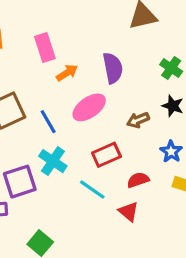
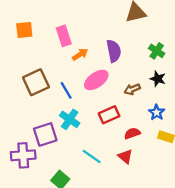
cyan line: (92, 189) -> (92, 157), moved

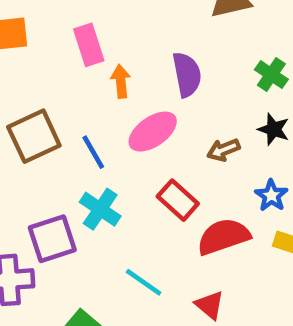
orange arrow: (80, 54) -> (121, 81), turned -63
red rectangle: (109, 115) -> (178, 200), turned 66
red semicircle: (132, 133) -> (223, 237), size x1.6
red triangle: (125, 157) -> (210, 305), moved

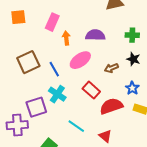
pink rectangle: (89, 45) -> (52, 22), turned 42
purple semicircle: (187, 75) -> (95, 35), turned -78
green cross: (271, 75) -> (132, 35), turned -32

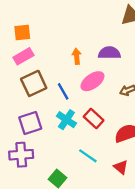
pink rectangle: (52, 22) -> (23, 56), moved, turned 36
red rectangle: (91, 90) -> (94, 119), moved
purple square: (36, 107) -> (30, 123), moved

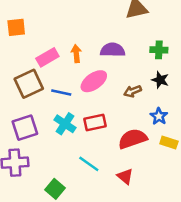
pink rectangle: (23, 56) -> (47, 57), moved
blue line: (63, 91) -> (61, 92), turned -48
red rectangle: (94, 119) -> (95, 123), turned -54

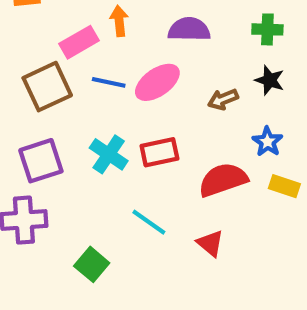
orange arrow: (76, 54) -> (119, 21), moved
blue line: (61, 92) -> (109, 82), moved

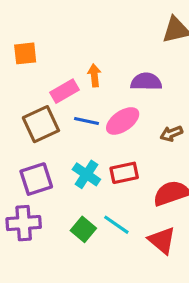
red triangle: (210, 243) -> (162, 240), size x1.4
green square: (92, 264) -> (83, 229), moved

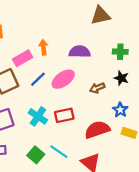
blue line: (86, 121) -> (38, 79), turned -56

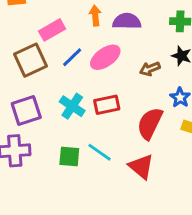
orange arrow: (43, 47) -> (95, 16), moved
red semicircle: (97, 130) -> (150, 123), turned -45
green square: (36, 155) -> (69, 156), turned -35

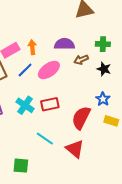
orange arrow: (95, 16) -> (32, 47), moved
brown arrow: (150, 69) -> (81, 60), moved
green square: (69, 156) -> (21, 166), moved

